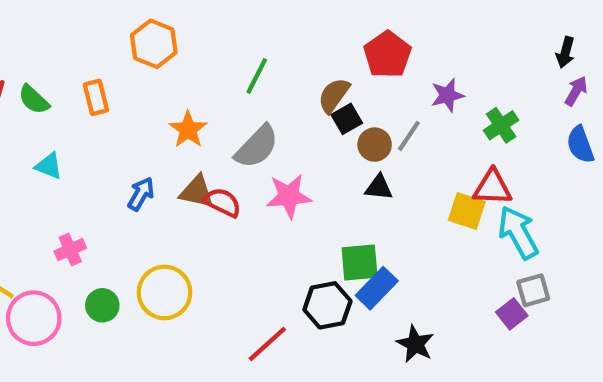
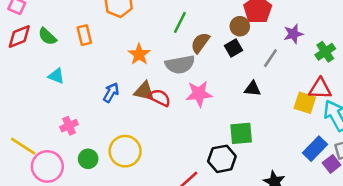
brown semicircle: (334, 95) -> (200, 43), moved
brown circle: (375, 145) -> (240, 26), moved
gray semicircle: (257, 147) -> (180, 64), turned 36
blue rectangle: (377, 288) -> (315, 149), moved

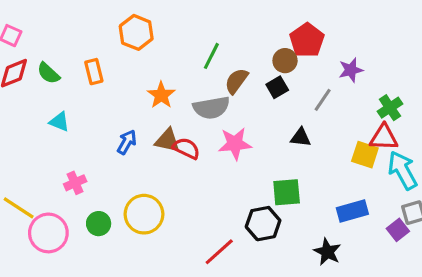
green cross: (325, 52) -> (390, 108), moved
blue rectangle: (315, 149) -> (352, 211), moved, turned 30

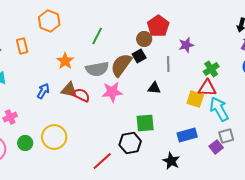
brown semicircle: (236, 81) -> (121, 65), moved, size x1.4
gray line: (323, 100) -> (168, 64), turned -35

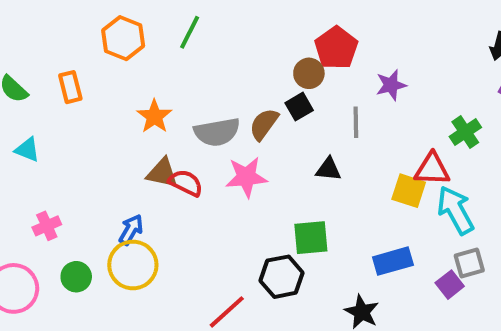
green line: (97, 36) -> (190, 32), moved
brown semicircle: (121, 65) -> (264, 124), size x0.7
green cross: (211, 69) -> (465, 132), moved
blue arrow: (43, 91) -> (131, 230), moved

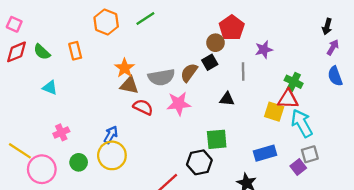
green line: (190, 32) -> (145, 19), turned 30
green cross: (465, 132) -> (294, 82), moved, turned -30
brown triangle: (162, 173) -> (129, 85), moved

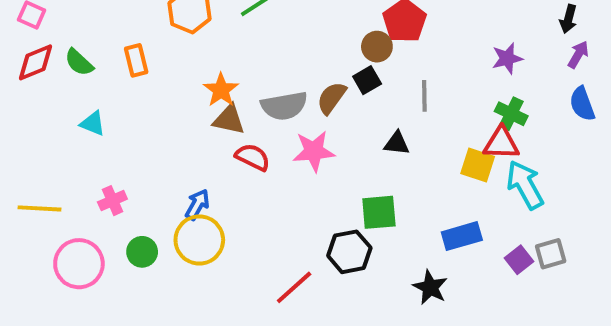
purple star: (264, 50) -> (507, 58), moved
yellow line: (20, 151) -> (39, 208), moved, turned -30
gray square: (310, 154) -> (551, 254), moved

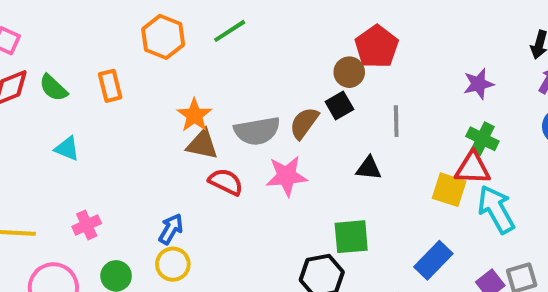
blue rectangle: (462, 236) -> (433, 260), turned -30
yellow circle: (199, 240) -> (173, 264), size x0.7

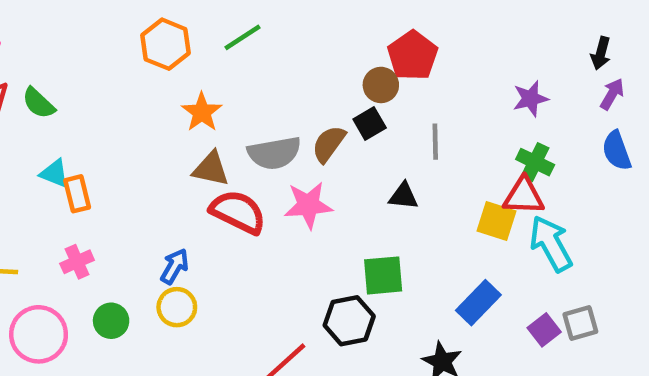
orange rectangle: (110, 86) -> (77, 194), moved
orange star: (194, 115) -> (202, 112), moved
red semicircle: (226, 182) -> (238, 212), size x1.4

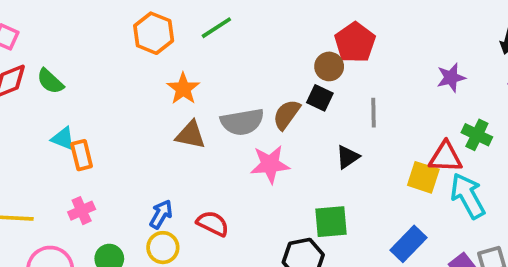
black square: (370, 124) -> (320, 98), turned -35
green cross: (535, 162) -> (477, 135), moved
black triangle: (404, 196) -> (348, 157), turned -40
red semicircle: (238, 212) -> (213, 224), moved, size x0.7

